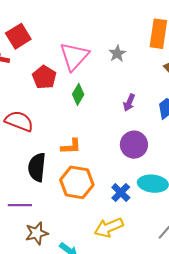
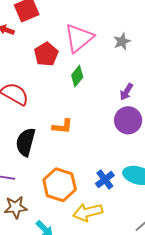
purple circle: (134, 145) -> (128, 120), moved
orange hexagon: (77, 182) -> (60, 185), moved

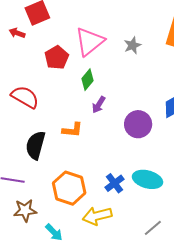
purple arrow: (126, 92) -> (99, 105), moved

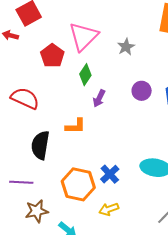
gray star: (132, 45) -> (126, 47), moved
purple circle: (138, 124) -> (142, 91), moved, size x0.7
blue cross: (114, 183) -> (110, 174), moved
yellow arrow: (97, 216) -> (109, 209), size x0.7

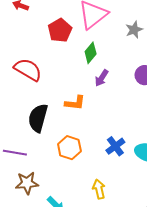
blue cross: (110, 174) -> (115, 146), moved
orange hexagon: (78, 184) -> (69, 148), moved, size x0.7
yellow arrow: (109, 209) -> (99, 189), turned 90

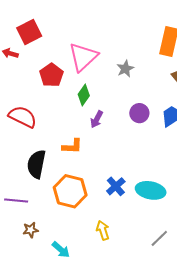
orange hexagon: (69, 148) -> (70, 191), size x1.4
brown star: (27, 183) -> (31, 230), size x0.7

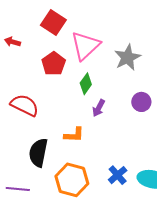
red square: (29, 32) -> (53, 22), moved, turned -30
gray star: (125, 69) -> (127, 57), size x1.5

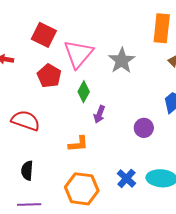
purple circle: (141, 102) -> (144, 128), moved
black semicircle: (38, 153) -> (27, 171), moved, size x0.7

